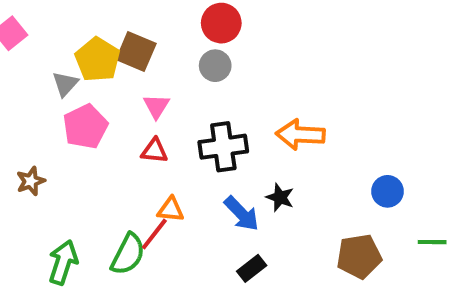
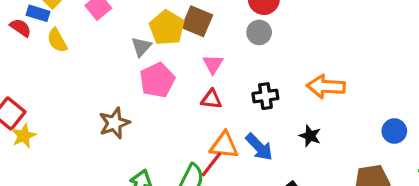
black cross: (223, 147) -> (265, 96), size x0.7
brown star: (31, 181) -> (114, 123), size x1.4
orange triangle: (171, 210) -> (224, 145), size x1.4
blue arrow: (242, 214) -> (259, 147), moved

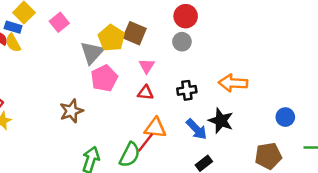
yellow semicircle: (57, 40) -> (13, 43), moved
gray triangle: (141, 47) -> (92, 53), size x1.5
black star: (310, 136) -> (221, 121), size x1.5
blue arrow: (259, 147) -> (197, 129), moved

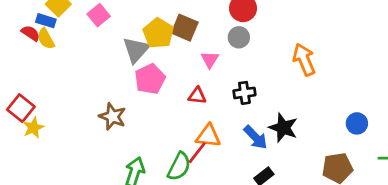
pink triangle: (147, 66) -> (210, 60), moved
orange arrow: (233, 83) -> (304, 60), moved, turned 64
brown star: (71, 111) -> (112, 116), turned -30

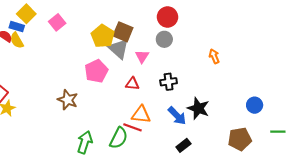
gray triangle: (136, 50) -> (119, 49), moved, turned -30
orange arrow: (304, 60) -> (214, 56), size x0.6
red line: (197, 153) -> (132, 127), turned 72

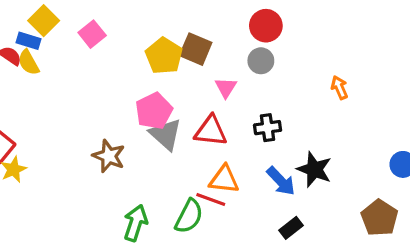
gray triangle: (119, 49) -> (166, 134), moved
red triangle: (132, 84) -> (211, 131), size x1.5
brown pentagon: (240, 139) -> (380, 218), turned -30

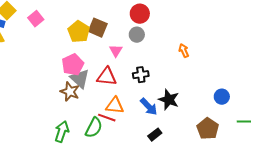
brown star: (109, 156) -> (70, 92), moved

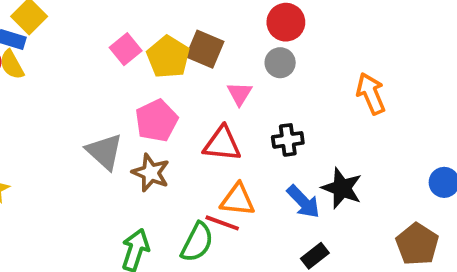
pink square: (36, 19) -> (126, 49), moved
orange arrow: (184, 51) -> (371, 94), size x1.5
gray triangle: (80, 79) -> (104, 151), moved

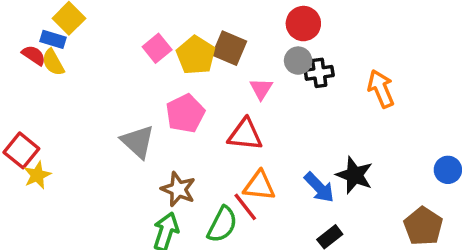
black cross: (288, 140) -> (319, 73), moved
brown star: (151, 173) -> (178, 189), moved
red line: (222, 223) -> (245, 207), turned 32

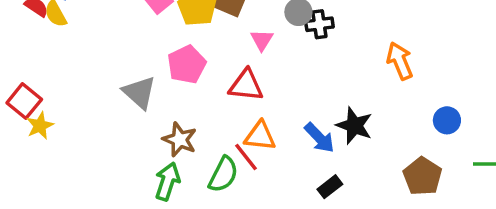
orange arrow: (381, 89) -> (400, 61), moved

